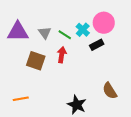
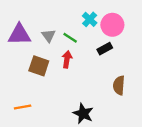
cyan cross: (83, 30) -> (90, 19), moved
brown semicircle: (110, 91) -> (119, 85), moved, turned 36

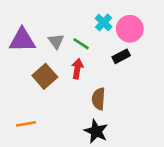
brown square: (39, 66) -> (45, 76), turned 30
brown semicircle: (119, 85) -> (99, 99), moved

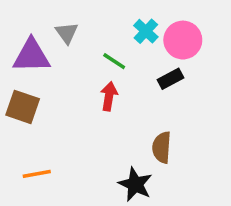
gray triangle: (56, 41) -> (67, 33), moved
brown square: (45, 76) -> (23, 107), moved, turned -30
brown semicircle: (99, 99) -> (162, 147), moved

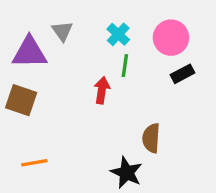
cyan cross: (146, 31) -> (118, 34), moved
green line: (114, 61) -> (125, 66), moved, turned 65
black rectangle: (171, 79) -> (182, 74), moved

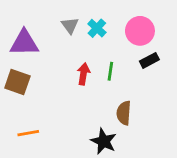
gray triangle: (62, 31) -> (70, 25), moved
green line: (125, 66) -> (110, 71), moved

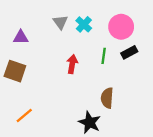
purple triangle: (24, 43) -> (21, 37), size x0.6
green line: (110, 71) -> (104, 56), moved
orange line: (28, 133) -> (24, 115), turned -30

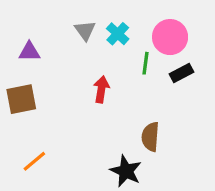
green line: (104, 56) -> (145, 63), moved
brown square: (15, 71) -> (21, 99), turned -30

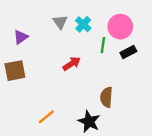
purple triangle: (29, 52) -> (21, 37), turned -35
red arrow: (101, 89) -> (72, 64), turned 48
orange line: (34, 161) -> (46, 117), moved

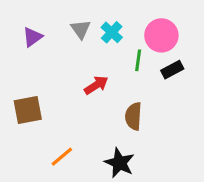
purple triangle: (21, 37) -> (32, 37), moved
brown square: (15, 71) -> (28, 110), moved
brown semicircle: (106, 97) -> (133, 116), moved

